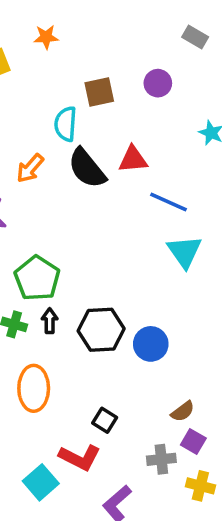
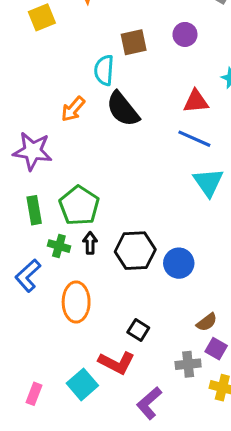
red triangle: (133, 159) -> (196, 101), moved

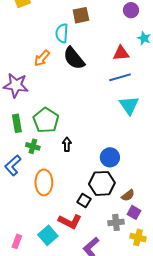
purple circle: (185, 34) -> (131, 10), moved
blue line: (194, 139) -> (120, 77), turned -40
black arrow: (90, 243) -> (67, 144), moved
black hexagon: (135, 251) -> (102, 183), moved

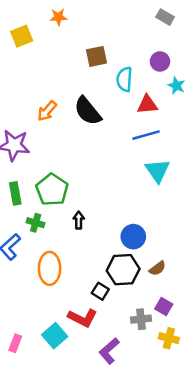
purple circle: (131, 10) -> (160, 61), moved
cyan semicircle: (62, 33) -> (124, 79), moved
brown semicircle: (128, 195) -> (157, 268), moved

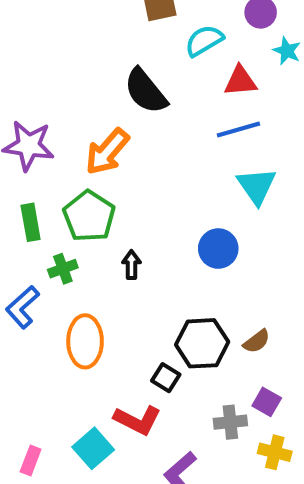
cyan semicircle: (124, 79) -> (204, 41), turned 55
orange arrow: (47, 111) -> (107, 152), moved, size x1.4
green cross: (36, 223) -> (63, 269), turned -36
blue circle: (133, 237) -> (218, 249), moved

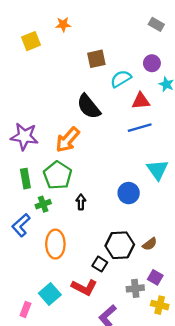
cyan triangle: (257, 186) -> (157, 170), moved
cyan square: (93, 448) -> (50, 294), moved

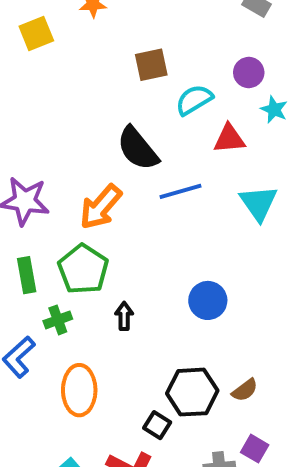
blue line: (140, 128) -> (181, 191), moved
cyan triangle: (157, 170) -> (258, 203), moved

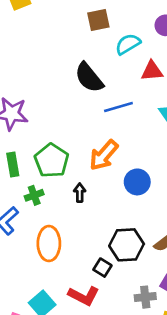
orange arrow: (101, 207) -> (104, 155), moved

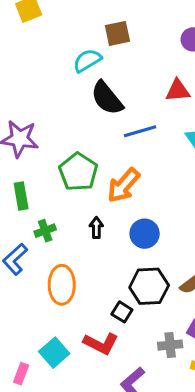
cyan semicircle: (128, 44) -> (87, 60), moved
green pentagon: (52, 161) -> (78, 172), moved
blue circle: (137, 182) -> (145, 234), moved

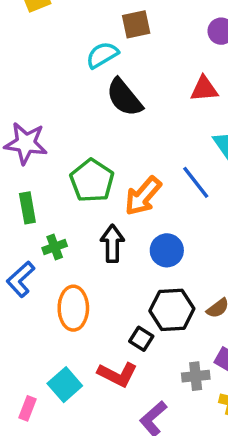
blue line: (140, 131) -> (196, 182), moved, turned 68
black arrow: (96, 228) -> (112, 244), size x1.5

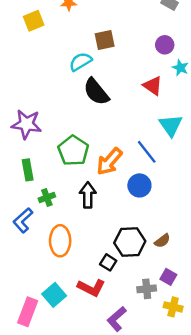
red triangle: (204, 89) -> (153, 86), turned 40
blue circle: (167, 250) -> (139, 185), moved
pink rectangle: (27, 408) -> (28, 312), size x1.6

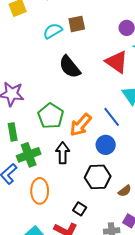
cyan semicircle: (81, 62) -> (53, 31), moved
red triangle: (153, 86) -> (117, 62), size x1.4
green cross: (47, 198) -> (29, 155), size x1.6
black hexagon: (130, 242) -> (98, 177), moved

